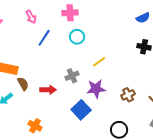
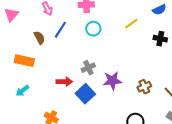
yellow line: (99, 62) -> (131, 24), moved
brown semicircle: (23, 84) -> (39, 38), moved
blue square: (81, 110) -> (85, 94), moved

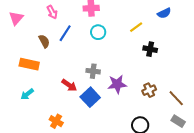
black cross: (160, 39) -> (150, 49), moved
gray cross: (88, 68) -> (93, 71), turned 32
red arrow: (64, 82) -> (69, 85), turned 35

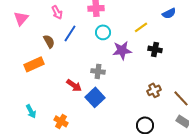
orange rectangle: (29, 64) -> (34, 64), turned -36
purple star: (117, 84) -> (122, 50), moved
cyan arrow: (27, 94) -> (31, 111), moved, turned -80

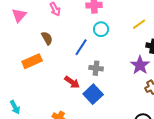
blue line: (70, 33) -> (81, 47), moved
purple star: (122, 50) -> (140, 65), moved, turned -30
cyan arrow: (31, 111) -> (15, 107), moved

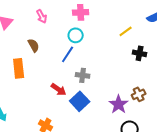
cyan circle: (101, 29) -> (76, 35), moved
orange rectangle: (32, 61) -> (19, 68), turned -72
purple star: (140, 65) -> (119, 104), moved

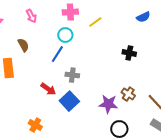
yellow line: (126, 31) -> (95, 22), moved
brown cross: (139, 94) -> (128, 94), turned -32
purple star: (119, 104) -> (108, 104), turned -30

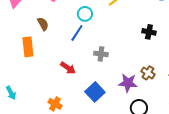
gray cross: (72, 75) -> (101, 54), moved
blue square: (69, 101) -> (95, 92), moved

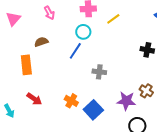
brown semicircle: (43, 24) -> (41, 42), turned -80
red arrow: (68, 68) -> (34, 99), moved
orange cross: (55, 104) -> (71, 101), moved

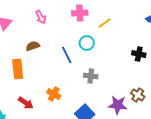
cyan circle: (83, 32) -> (87, 43), moved
blue line: (75, 51) -> (67, 55), turned -60
orange cross: (71, 101) -> (54, 94), moved

